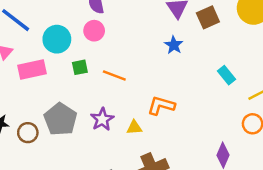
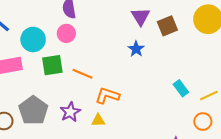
green square: (80, 67) -> (52, 65), size x1.5
cyan rectangle: (227, 75) -> (181, 88), moved
orange L-shape: (161, 106) -> (107, 96), moved

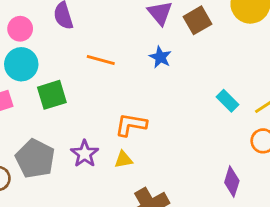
pink circle: (66, 33) -> (20, 29), moved
orange line: (82, 74) -> (101, 60), moved

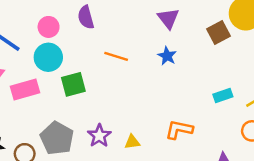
brown square: (197, 20) -> (219, 32), moved
cyan rectangle: (227, 101) -> (223, 95), turned -66
orange L-shape: (131, 125) -> (179, 130), moved

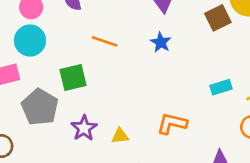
green square: (73, 84) -> (73, 78), moved
gray pentagon: (57, 138) -> (40, 107), moved

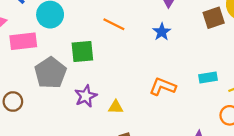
orange L-shape: (172, 124) -> (163, 87), moved

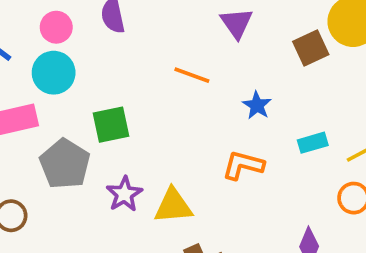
orange line: (114, 24) -> (192, 75), moved
blue star: (162, 32) -> (257, 105), moved
yellow triangle: (116, 107) -> (173, 206), size x1.6

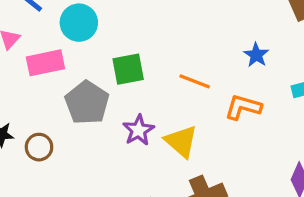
orange line: (192, 75) -> (195, 81), moved
yellow triangle: (173, 206) -> (181, 141), turned 45

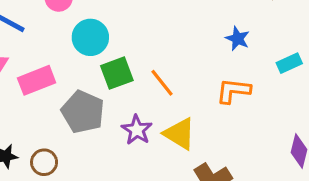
cyan circle: (79, 23) -> (90, 37), moved
orange line: (195, 81) -> (162, 83), moved, turned 40

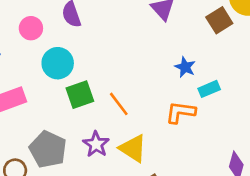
cyan rectangle: (289, 63) -> (209, 89), moved
gray pentagon: (83, 112) -> (48, 149), moved

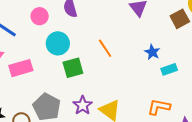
orange line: (119, 104) -> (105, 48), moved
orange L-shape: (180, 112) -> (159, 107), moved

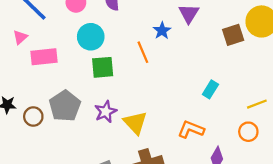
blue star: (152, 52) -> (162, 31), moved
cyan rectangle: (169, 69) -> (210, 89), turned -49

